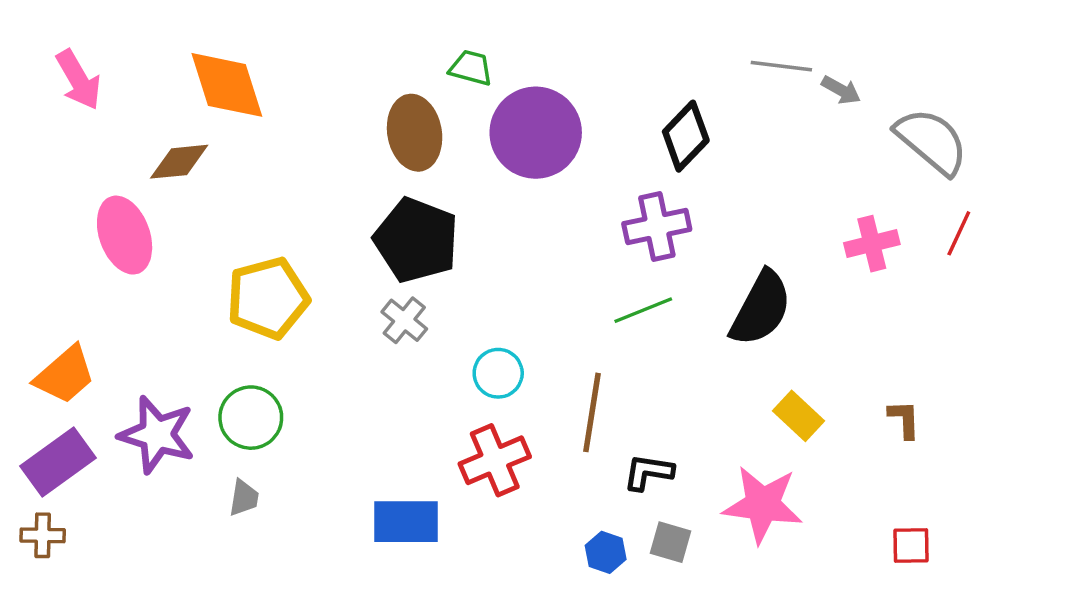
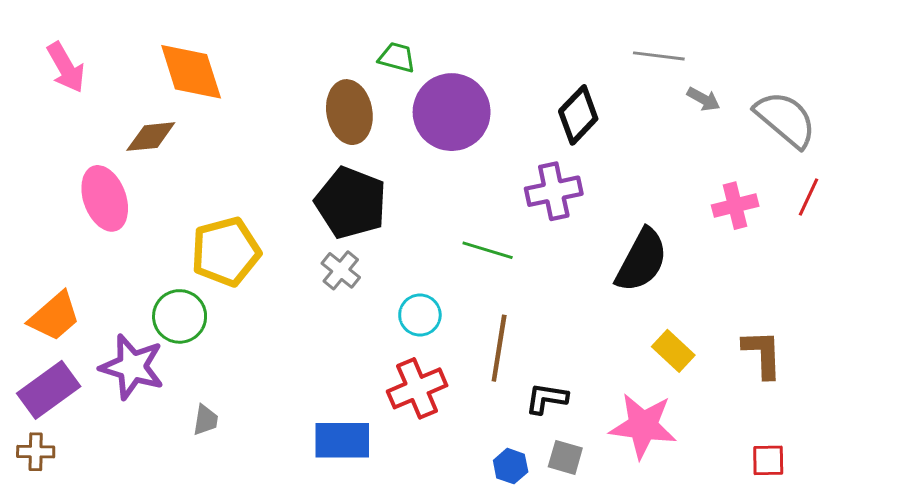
gray arrow: (841, 90) -> (703, 99), moved
green line: (643, 310) -> (488, 250), moved, turned 39
green circle: (251, 418) -> (180, 316), moved
brown L-shape: (904, 419) -> (762, 354), size x1.5

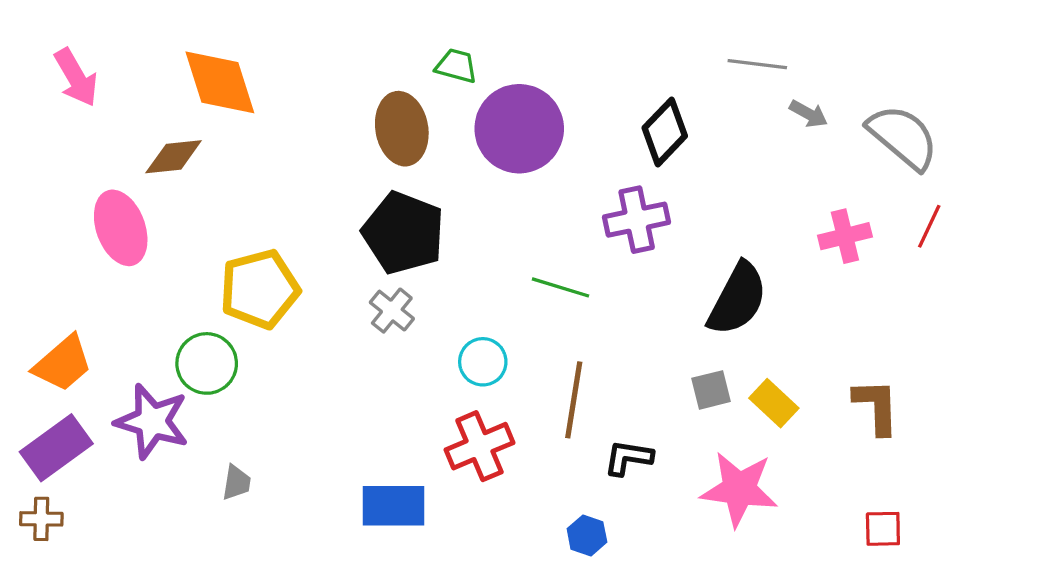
gray square: (565, 457) -> (711, 390), moved, turned -30

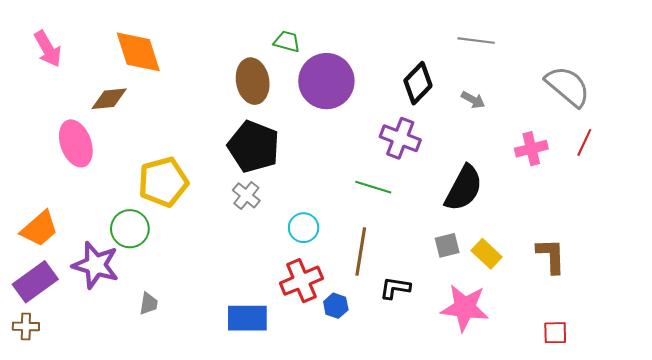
gray arrow: (809, 114) -> (473, 100), moved
purple cross: (637, 220) -> (400, 138), turned 33
green line: (561, 287) -> (373, 187), moved
blue hexagon: (587, 535) -> (336, 306), moved

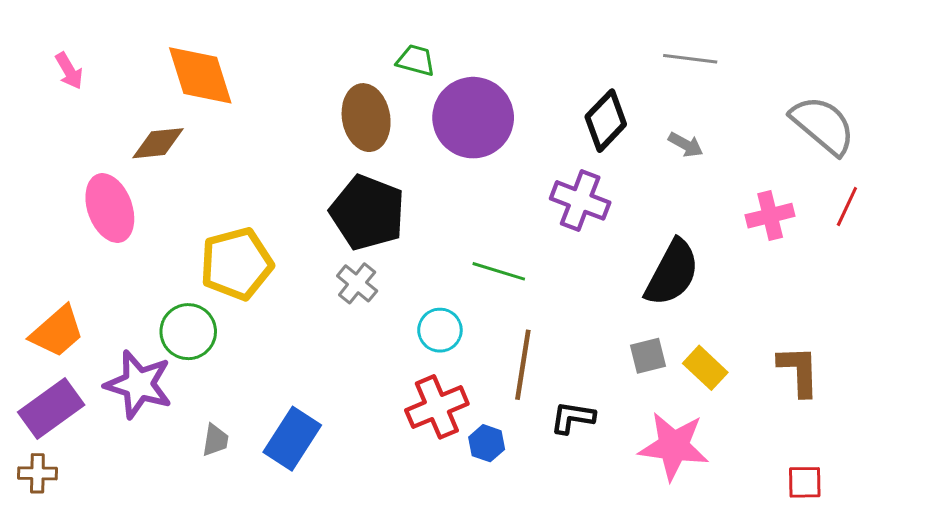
pink arrow: (48, 49) -> (69, 71), size x0.7
green line: (373, 187) -> (499, 271), moved
blue rectangle: (247, 318) -> (292, 439), moved, turned -57

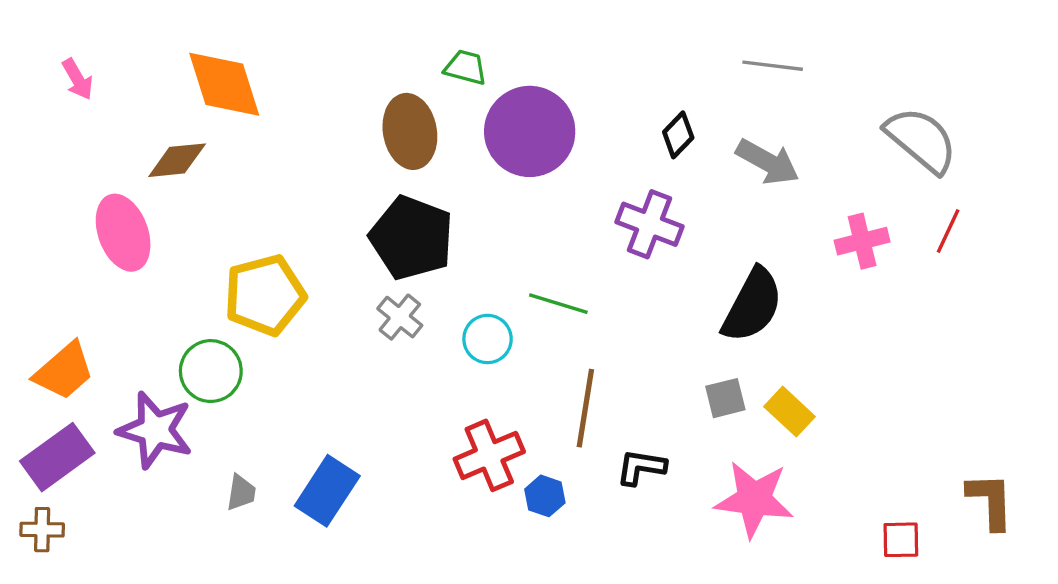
black diamond: (606, 121) -> (678, 135), size x0.7
gray arrow: (686, 145) -> (768, 162), size x1.6
cyan circle: (440, 330) -> (488, 339), moved
brown L-shape: (799, 371) -> (990, 501), moved

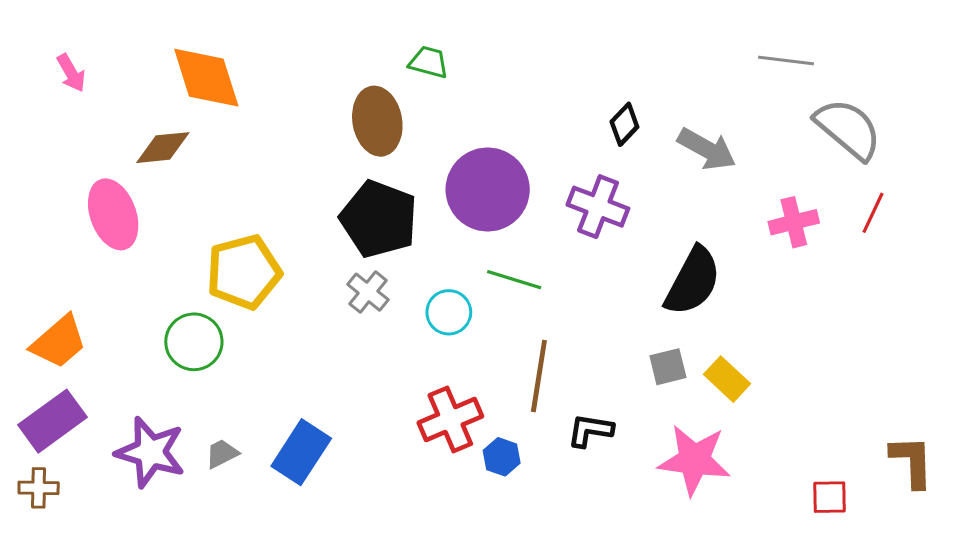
gray line: (773, 66) -> (786, 61), moved
purple circle: (530, 131) -> (488, 190), moved
purple star: (155, 430) -> (150, 452), moved
gray trapezoid: (241, 493) -> (222, 454), turned -126

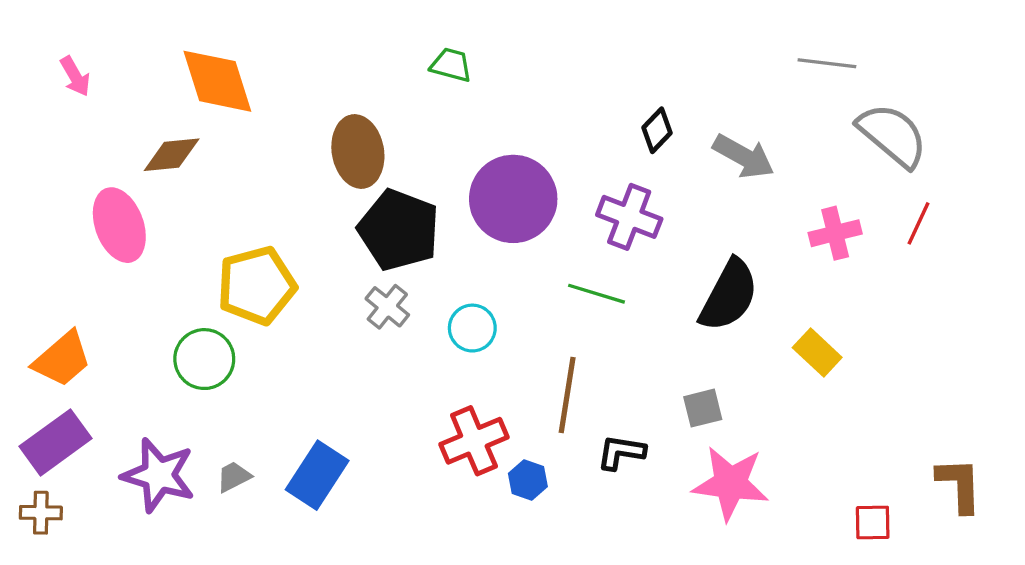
brown ellipse: (377, 121) -> (358, 152), moved
green line: (514, 280) -> (597, 294), moved
gray square: (668, 367) -> (703, 408), moved
yellow rectangle: (727, 379) -> (817, 353), moved

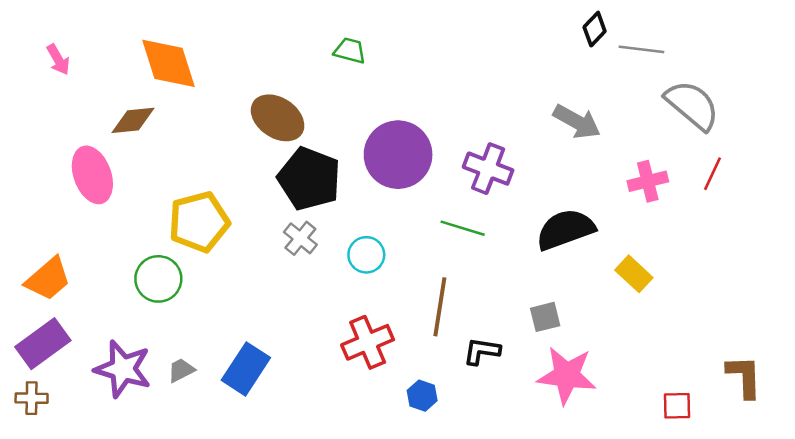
black diamond: (657, 130) -> (595, 29), moved
brown ellipse: (358, 152) -> (278, 118), turned -46
black semicircle: (729, 295) -> (565, 229), turned -138
blue hexagon: (528, 480) -> (422, 396), moved

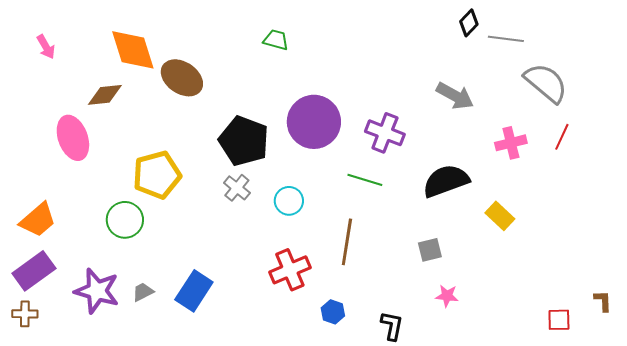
brown ellipse: (278, 118) -> (182, 78), moved
black L-shape: (482, 351) -> (392, 326), moved, turned 92
pink star: (567, 375) -> (447, 296), size x0.5
brown L-shape: (744, 377) -> (603, 301), moved, size x0.6
red square: (677, 406) -> (559, 320), moved

